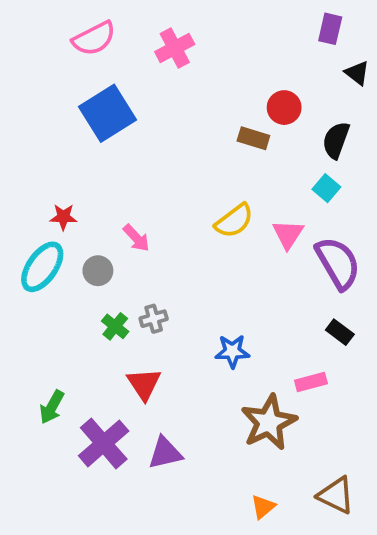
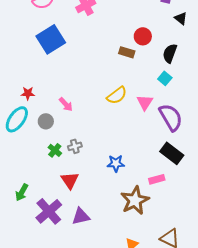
black rectangle: (340, 332) -> (172, 153), size x1.6

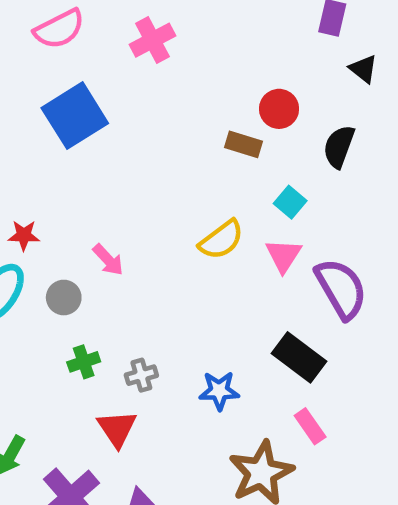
cyan square: (165, 78) -> (290, 202), moved
gray cross: (75, 146) -> (141, 375), moved
green cross: (55, 150) -> (84, 362), turned 32
black rectangle: (172, 153) -> (299, 357), moved
pink rectangle: (157, 179) -> (310, 426), turned 70

